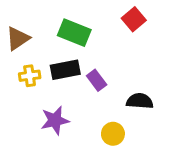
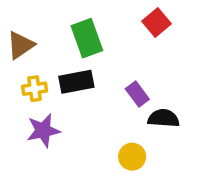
green rectangle: (74, 33) -> (87, 38), turned 48
purple rectangle: (97, 80) -> (137, 94), moved
purple star: (55, 120) -> (43, 131), moved

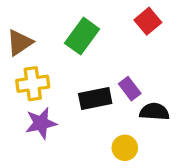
green rectangle: (87, 38) -> (82, 36), turned 56
black rectangle: (76, 82) -> (95, 98), moved
yellow cross: (35, 89) -> (33, 84), size x1.4

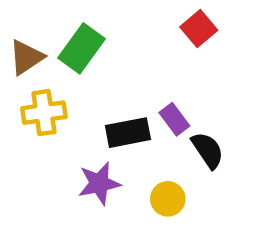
green rectangle: (82, 36) -> (82, 48), moved
black semicircle: (154, 112) -> (208, 150), turned 52
purple star: (41, 123) -> (99, 183), moved

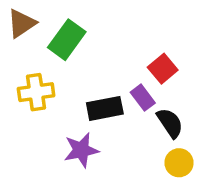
red square: (199, 29) -> (163, 69), moved
brown triangle: (26, 57) -> (22, 23), moved
yellow circle: (168, 199) -> (179, 163), moved

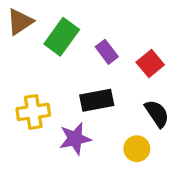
yellow cross: (36, 92) -> (33, 112), moved
purple rectangle: (143, 98) -> (107, 52), moved
yellow circle: (179, 163) -> (137, 149), moved

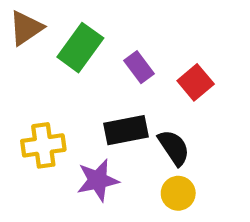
black semicircle: (157, 114) -> (174, 148), moved

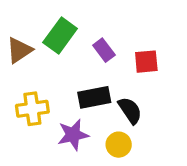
brown triangle: (26, 28) -> (19, 50), moved
red square: (196, 82) -> (146, 62), turned 35
yellow circle: (178, 193) -> (119, 145), moved

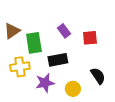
green rectangle: (60, 36) -> (34, 43), moved, turned -45
black semicircle: (130, 110) -> (98, 76), moved

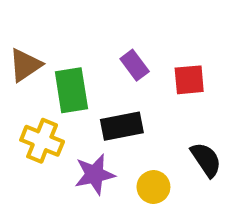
yellow cross: (20, 67) -> (42, 141), turned 30

